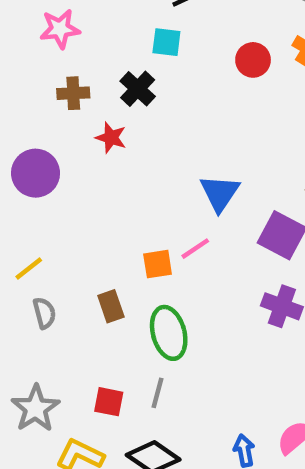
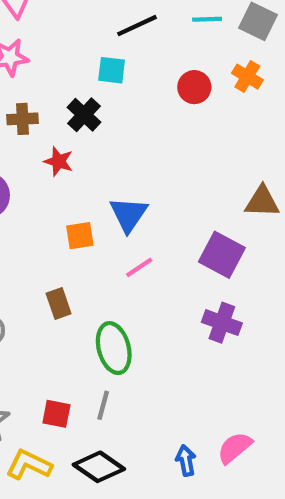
blue triangle: (220, 193) -> (129, 214), moved
orange square: (158, 264) -> (80, 236), moved
brown rectangle: (111, 306) -> (59, 303), moved

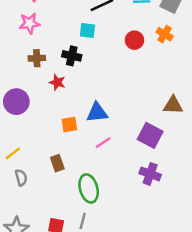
black cross: (84, 115) -> (72, 56), turned -30
blue triangle: (129, 214) -> (97, 112), turned 50

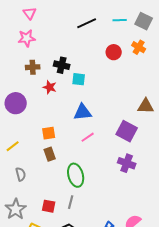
cyan square: (87, 31) -> (79, 79), moved
orange square: (69, 125) -> (49, 133), moved
gray semicircle: (21, 178) -> (21, 174), moved

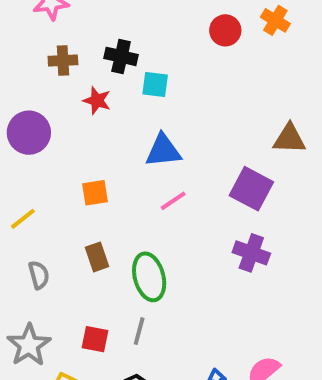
brown rectangle: (50, 154) -> (97, 257), moved

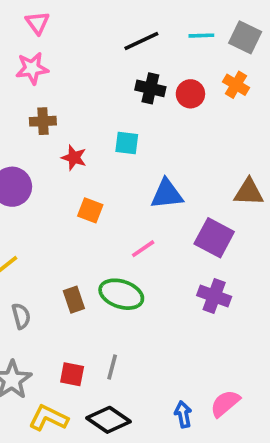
black cross: (121, 56) -> (150, 88), moved
blue triangle: (163, 151) -> (167, 194), moved
orange square: (95, 193) -> (90, 210), moved, turned 30
green ellipse: (149, 277) -> (121, 294), moved, turned -57

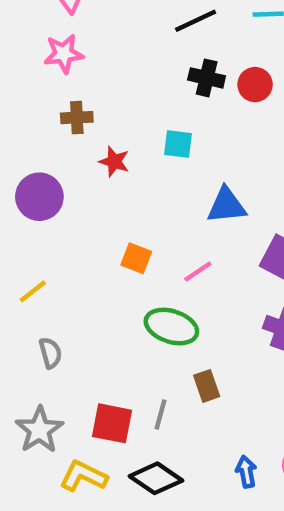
orange square: (90, 210) -> (136, 258), moved
brown rectangle: (74, 300) -> (207, 386), moved
red square: (72, 374) -> (112, 423), size x1.4

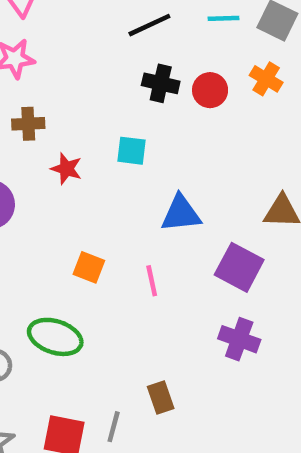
pink line: (198, 272) -> (152, 281), turned -68
green ellipse: (171, 327) -> (55, 337), moved

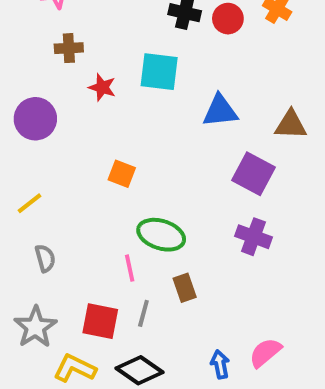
cyan square: (131, 151) -> (159, 72), size x1.5
blue triangle: (181, 214) -> (220, 111), moved
pink line: (152, 281) -> (130, 268), moved
green ellipse: (55, 337) -> (161, 235), moved

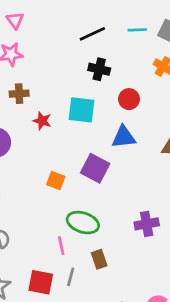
red circle: (228, 19) -> (129, 99), moved
purple square: (253, 174) -> (95, 168), moved
purple cross: (253, 237) -> (147, 224), turned -30

